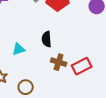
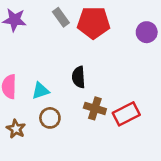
brown circle: (26, 87) -> (50, 118), moved

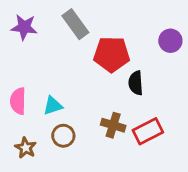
gray rectangle: (61, 17) -> (75, 24), size x1.4
red pentagon: (94, 23) -> (112, 54), moved
black semicircle: (79, 77) -> (136, 83), moved

